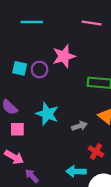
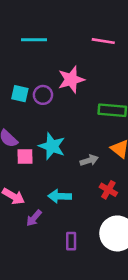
pink square: (17, 129) -> (25, 156), moved
cyan arrow: (76, 171) -> (60, 196), moved
purple arrow: (32, 176) -> (34, 218), turned -96

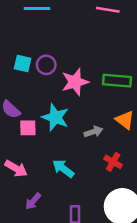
pink star: (71, 80) -> (75, 82), moved
cyan arrow: (60, 196) -> (63, 168), turned 35
purple arrow: (34, 218) -> (33, 201), moved

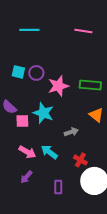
gray arrow: (93, 132) -> (71, 132), moved
red cross: (113, 162) -> (80, 160), moved
pink arrow: (16, 168) -> (27, 152), moved

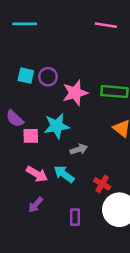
cyan line: (29, 30) -> (25, 24), moved
cyan star: (43, 113) -> (57, 126), turned -30
gray arrow: (71, 132) -> (79, 149), moved

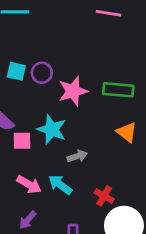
cyan star: (57, 126) -> (52, 129), turned 30

